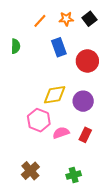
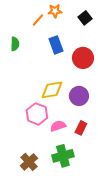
orange star: (66, 19) -> (55, 11), moved
green cross: (74, 175) -> (63, 156), moved, size x1.5

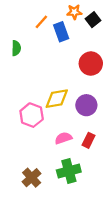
orange star: (55, 11) -> (74, 12), moved
blue rectangle: (56, 45) -> (61, 32), moved
pink hexagon: (37, 114) -> (32, 115), moved

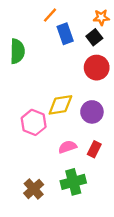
orange star: (74, 12) -> (101, 17), moved
black square: (93, 20) -> (94, 37), moved
orange line: (41, 22) -> (50, 15), moved
green semicircle: (16, 48) -> (17, 51), size x1.5

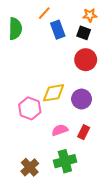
black square: (94, 37) -> (84, 33), turned -32
green semicircle: (17, 51) -> (15, 29), moved

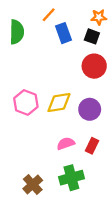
pink hexagon: (30, 108) -> (26, 102), moved

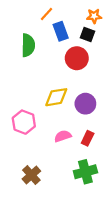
green semicircle: (17, 32) -> (28, 45), moved
red circle: (94, 66) -> (77, 58), moved
pink hexagon: (26, 102) -> (24, 122), moved
green cross: (71, 178) -> (85, 172), moved

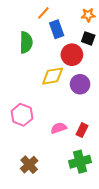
black square: (88, 34) -> (88, 38), moved
yellow diamond: (56, 97) -> (53, 76), moved
purple circle: (85, 104) -> (80, 84), moved

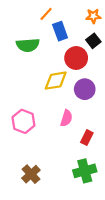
black square: (88, 38) -> (93, 41), turned 32
green semicircle: (26, 42) -> (28, 45), turned 85
pink semicircle: (59, 128) -> (66, 118), moved, turned 126

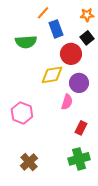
pink semicircle: (66, 118) -> (67, 102), moved

